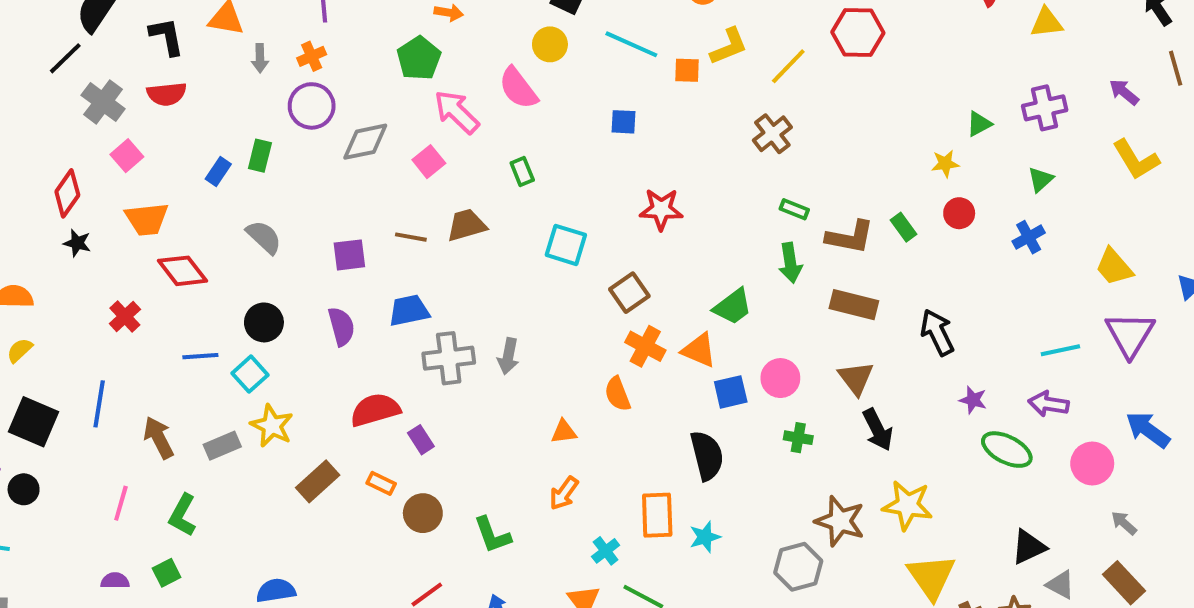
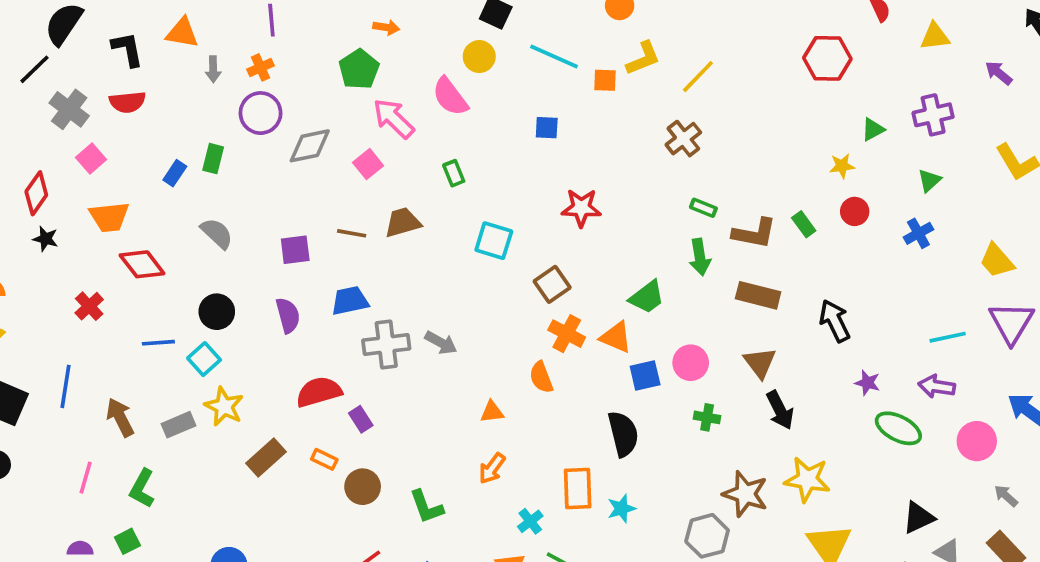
red hexagon: (858, 32) -> (827, 58), moved
purple arrow: (1124, 92) -> (999, 73), moved
gray arrow: (508, 356) -> (441, 343), turned -72

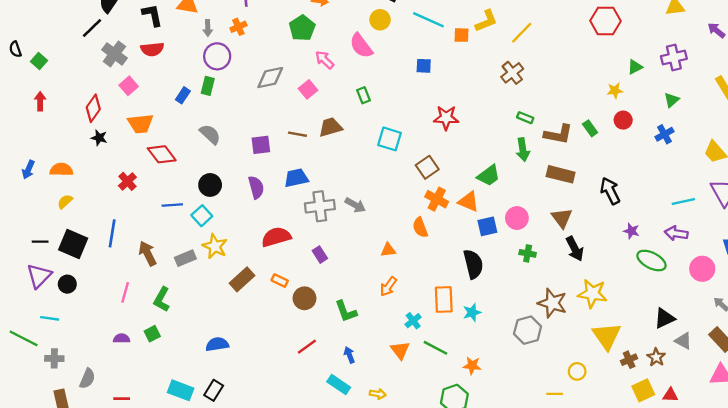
purple circle: (261, 113) -> (217, 56), moved
pink arrow: (394, 118) -> (325, 60), size x0.7
purple rectangle: (361, 419) -> (320, 255), moved

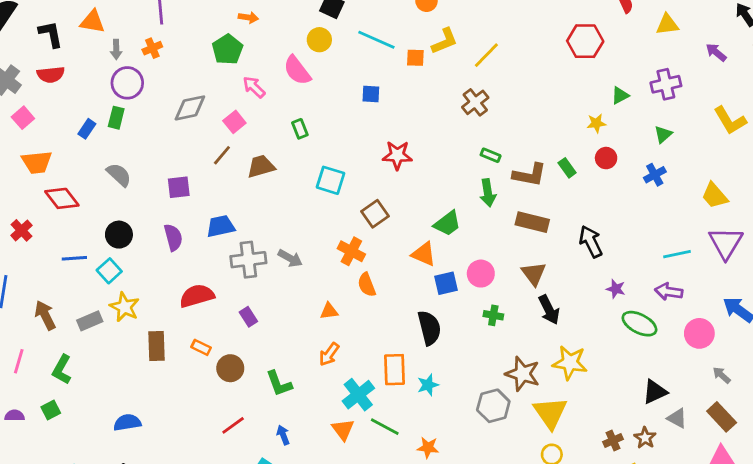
brown line: (297, 134) -> (222, 155), moved, turned -60
orange cross: (437, 199) -> (351, 251), moved
brown rectangle: (242, 279) -> (157, 346), turned -50
cyan cross: (413, 321) -> (358, 395), size x1.6
yellow triangle: (607, 336) -> (550, 413), moved

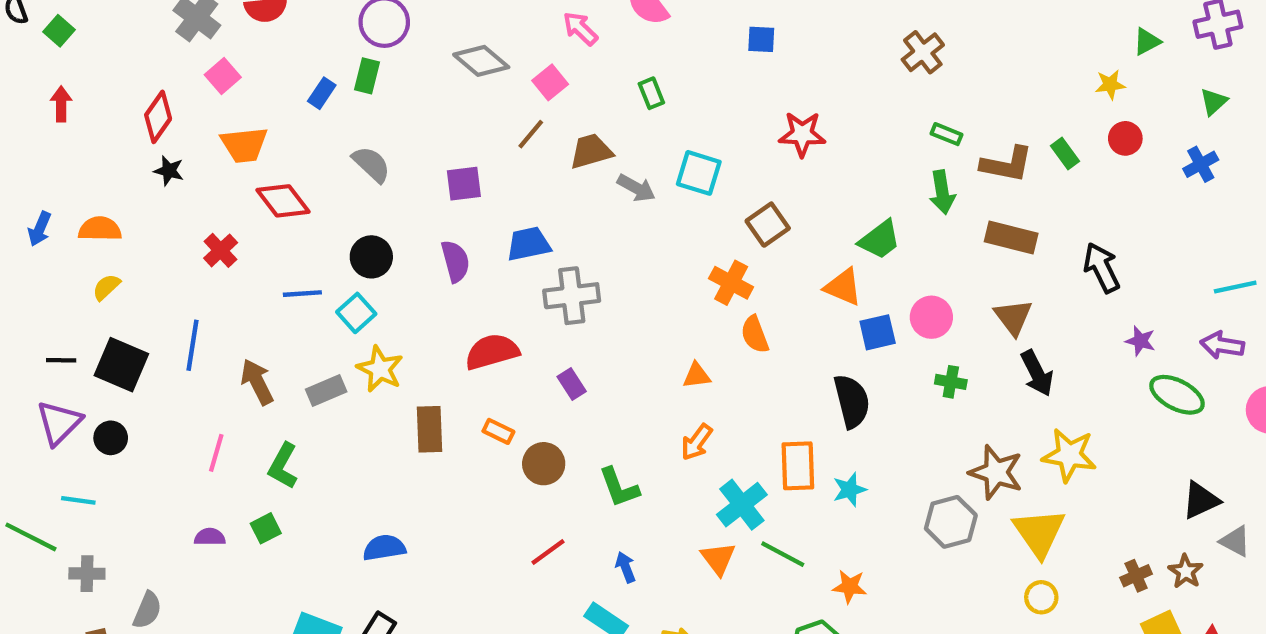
gray diamond: (190, 108) -> (481, 61), turned 52
gray arrow: (290, 258) -> (636, 188), moved

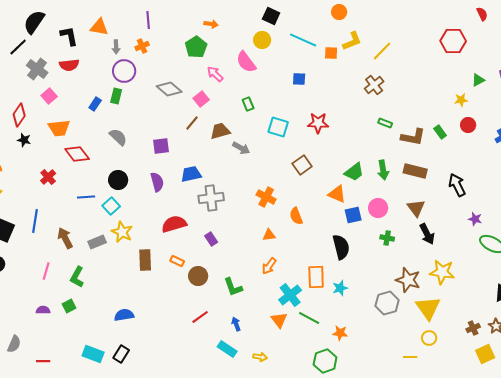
cyan square: (699, 173) -> (278, 127), moved
green arrow: (942, 192) -> (383, 170), moved
orange cross: (731, 283) -> (266, 197), moved

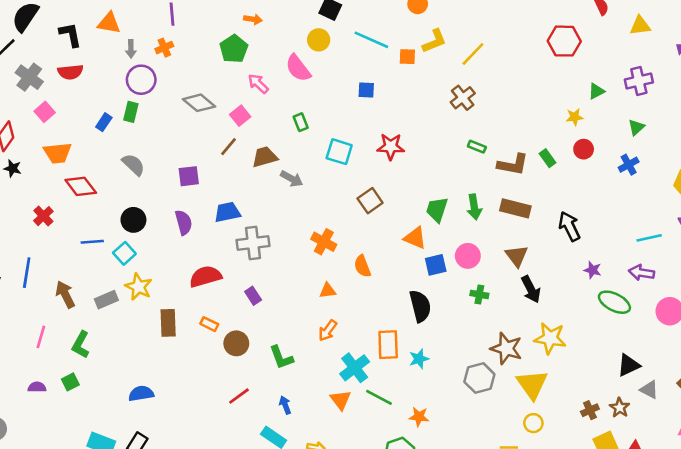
green trapezoid: (354, 172) -> (437, 210), turned 145

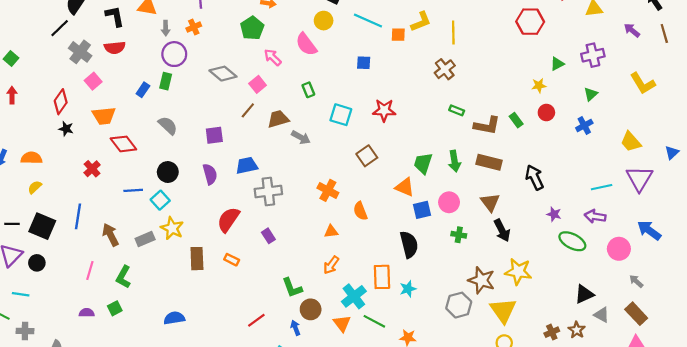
yellow line: (473, 54) -> (453, 32), turned -45
red semicircle: (205, 276) -> (228, 220), turned -40
brown circle: (236, 343) -> (311, 309), moved

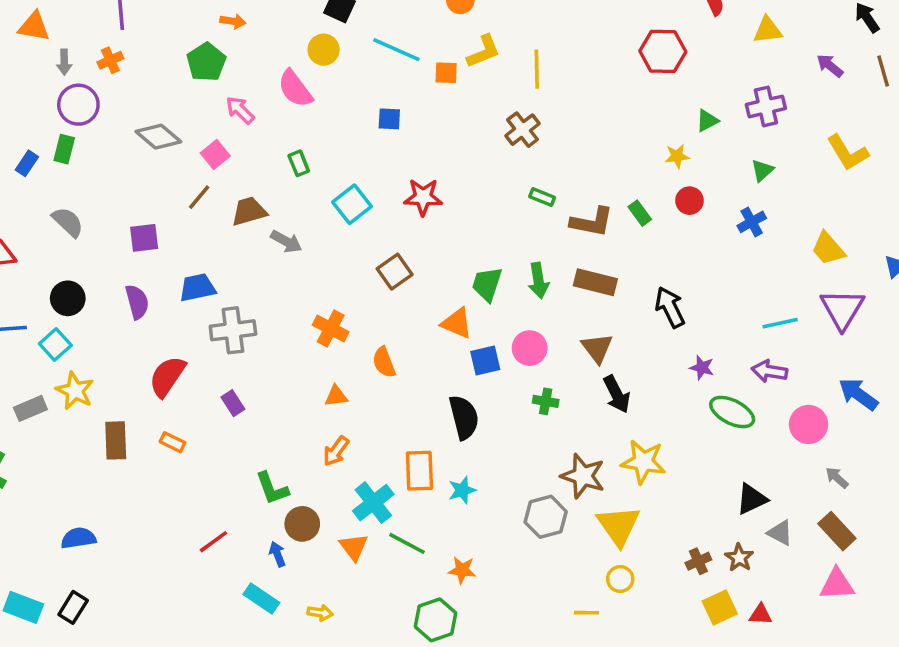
cyan square: (341, 115) -> (352, 204), turned 35

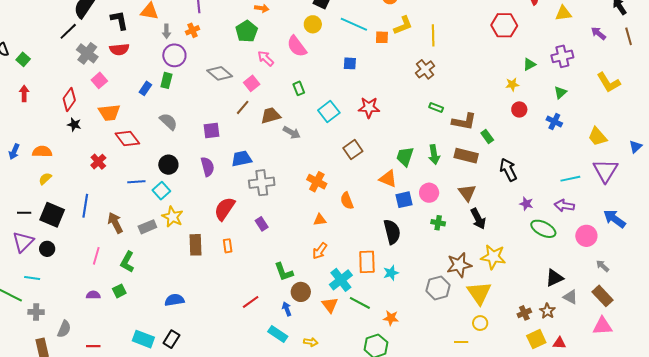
green rectangle: (640, 213) -> (487, 137), moved
blue cross: (752, 222) -> (554, 122), turned -35
orange rectangle: (173, 442) -> (228, 246), turned 56
brown star: (583, 476) -> (459, 265), turned -30

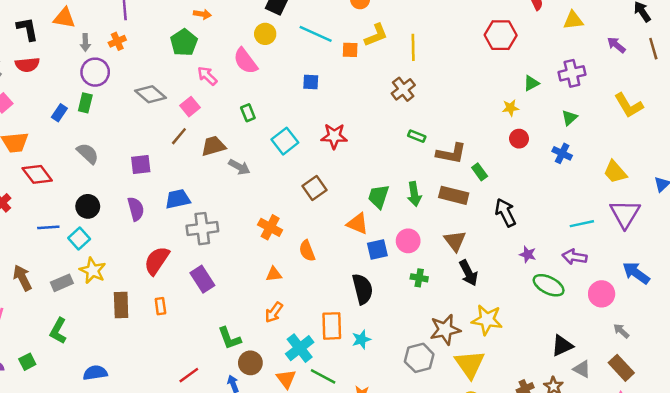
purple rectangle: (262, 224) -> (202, 279), size x1.5
green L-shape: (127, 262) -> (58, 331), moved

